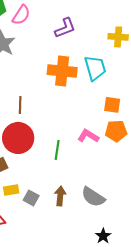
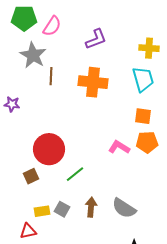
cyan trapezoid: (95, 68) -> (143, 79), moved
brown line: (20, 105) -> (51, 76), moved
green line: (57, 150) -> (75, 174), moved, turned 42
yellow rectangle: (11, 190) -> (42, 211), moved

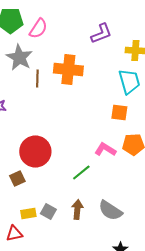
purple L-shape: (96, 39) -> (101, 34), moved
orange cross: (93, 82) -> (68, 70), moved
orange square: (143, 116) -> (119, 112), moved
green line: (75, 174) -> (81, 172), moved

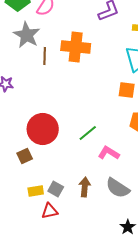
pink L-shape: (105, 150) -> (109, 153), moved
green line: (81, 172) -> (88, 133), moved
red triangle: (14, 234) -> (50, 211), moved

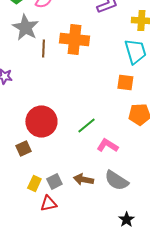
brown arrow: (85, 187) -> (83, 180), turned -84
gray square: (56, 189) -> (54, 182), turned 35
yellow rectangle: (36, 191) -> (34, 184), turned -56

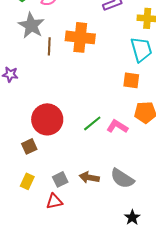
pink L-shape: (107, 146) -> (117, 126), moved
yellow rectangle: (34, 184) -> (27, 181), moved

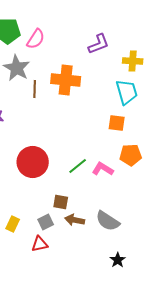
brown square: (29, 146) -> (61, 202), moved, turned 35

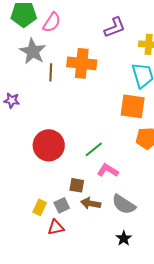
orange square: (117, 123) -> (133, 106), size x1.5
pink L-shape: (103, 169) -> (108, 170), moved
yellow rectangle: (13, 224) -> (40, 207), moved
black star: (118, 260) -> (124, 238), moved

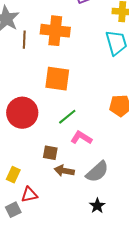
orange square: (133, 106) -> (57, 79), moved
gray semicircle: (124, 204) -> (97, 172), turned -75
gray square: (62, 205) -> (13, 210), moved

